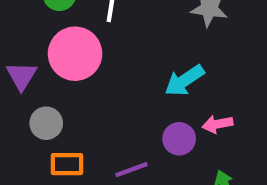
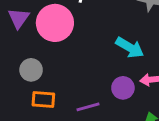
purple triangle: (22, 76) -> (19, 18), moved
cyan arrow: (184, 81) -> (130, 48), turned -120

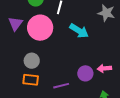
cyan arrow: (130, 48) -> (79, 31), moved
gray circle: (31, 70) -> (32, 61), moved

